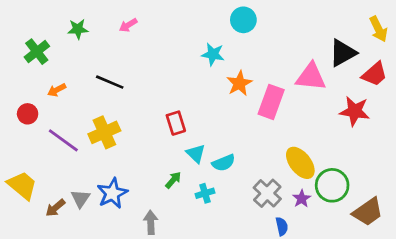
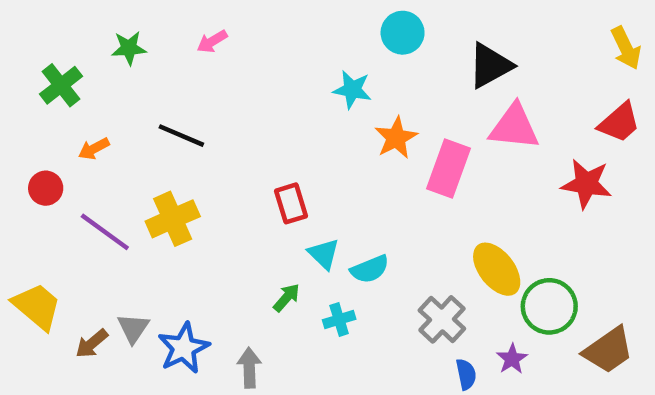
black triangle: (343, 53) -> (490, 66), moved
blue star: (112, 193) -> (184, 348), moved
purple star: (302, 199) -> (512, 359), moved

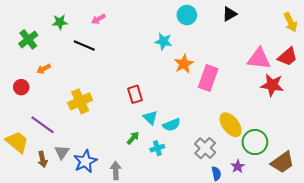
black triangle: (490, 66) -> (230, 14), moved, size x0.7
pink triangle: (514, 127) -> (259, 59), moved
black line: (181, 136) -> (84, 45), moved
purple line: (105, 232) -> (43, 125), moved
brown arrow: (92, 344) -> (43, 159), turned -63

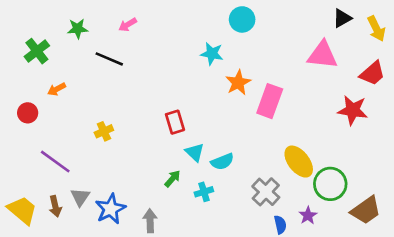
black triangle: (230, 14) -> (342, 18), moved
pink triangle: (259, 59) -> (322, 55), moved
yellow cross: (80, 101) -> (104, 131), size x0.6
yellow trapezoid: (17, 142) -> (22, 210), moved

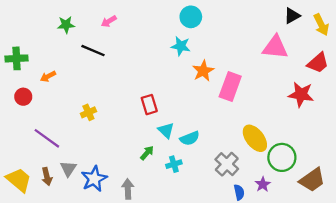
cyan circle: (242, 19) -> (191, 17), moved
green cross: (37, 51) -> (17, 58), moved, turned 35

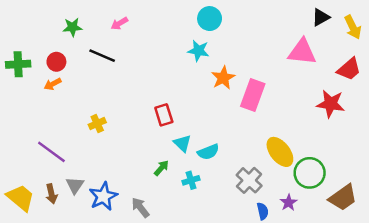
red circle: (23, 97) -> (56, 62), moved
gray arrow: (128, 189) -> (140, 207), turned -36

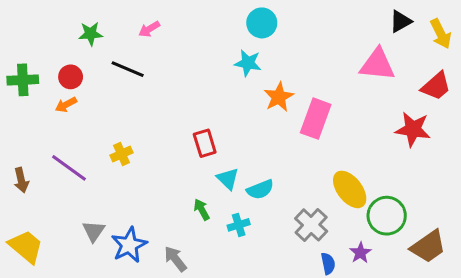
purple line: (51, 152) -> (69, 168), moved
green arrow: (161, 168) -> (202, 210), turned -70
brown arrow: (51, 194) -> (21, 180), moved

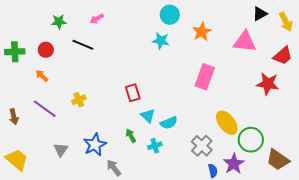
orange star: (279, 97) -> (202, 32), moved
orange arrow: (66, 105) -> (42, 76), moved, turned 72
blue star: (129, 245) -> (95, 145), moved
brown trapezoid: (428, 247) -> (278, 160), turned 70
purple star: (360, 253) -> (234, 164), size x1.5

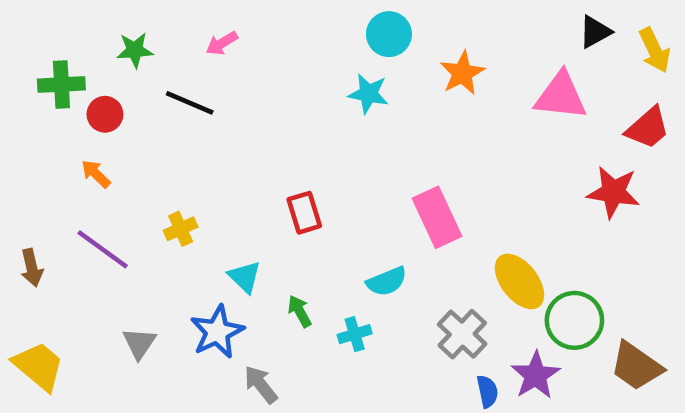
green cross: (15, 52) -> (61, 84), moved
pink rectangle: (205, 77) -> (437, 217), moved, turned -45
cyan triangle: (148, 116) -> (245, 277), moved

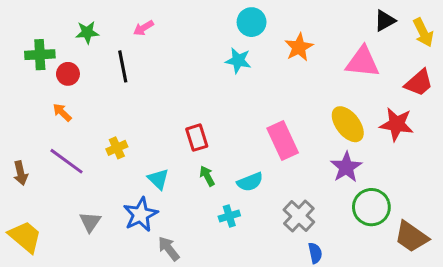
black line: (190, 103) -> (123, 66), turned 56
yellow ellipse: (519, 281) -> (348, 124), moved
green arrow: (300, 311) -> (207, 176), moved
purple star: (536, 375) -> (346, 167), moved

